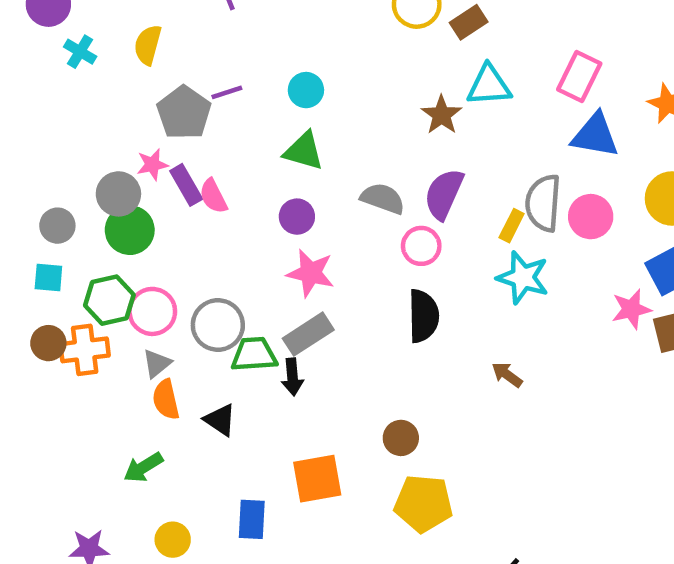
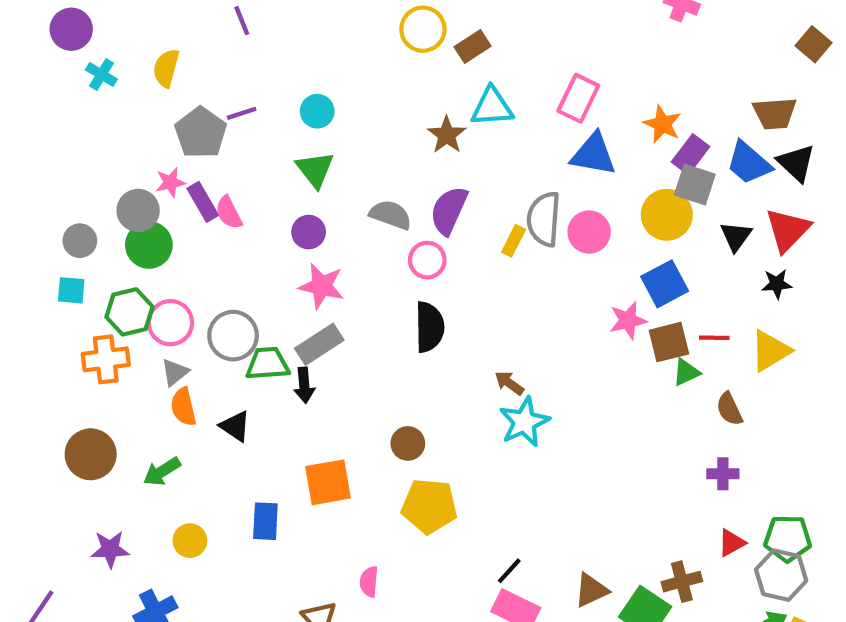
green triangle: (304, 151) -> (315, 169), turned 36
cyan star: (523, 278) -> (524, 422), moved, turned 30
brown circle: (48, 343) -> (91, 454), moved, size x1.5

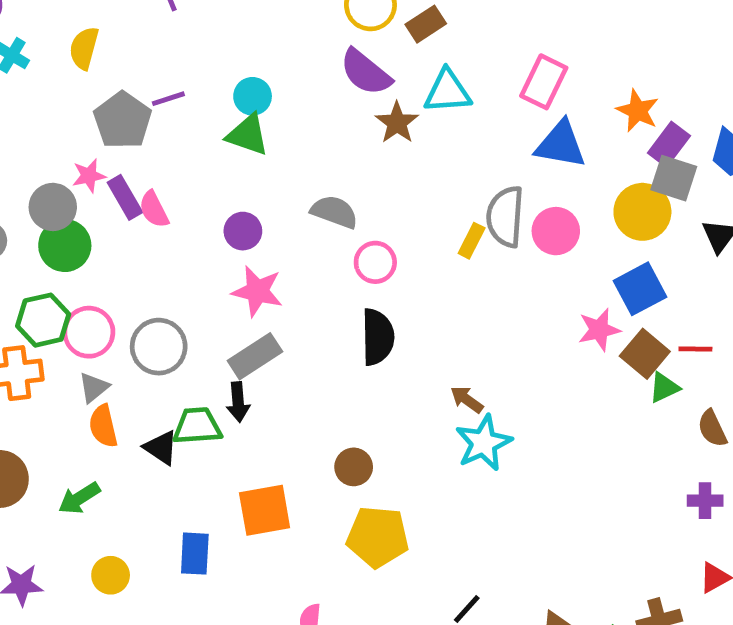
green triangle: (315, 169) -> (248, 135), moved, turned -33
purple semicircle: (449, 210) -> (366, 72), moved, turned -75
brown square: (669, 342) -> (645, 354), turned -36
green trapezoid: (268, 364) -> (197, 426), moved

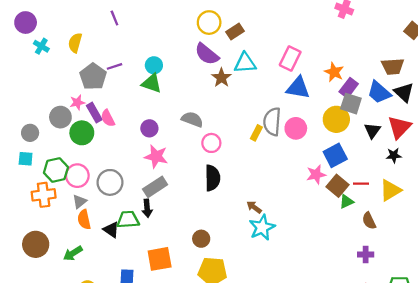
green circle: (65, 245) -> (82, 133), moved

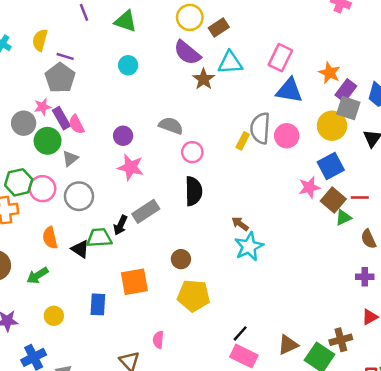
purple line: (114, 66) -> (65, 56), moved, turned 35
green triangle: (152, 83) -> (126, 21), moved
gray rectangle: (155, 187) -> (146, 211), moved
gray triangle: (80, 202) -> (70, 158), moved
black arrow: (147, 208) -> (121, 225), turned 30

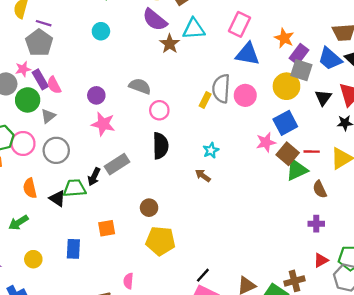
green triangle: (343, 218) -> (297, 170), size x1.5
cyan star: (249, 247) -> (211, 150), moved, size x0.6
orange square: (134, 282) -> (107, 228), size x0.7

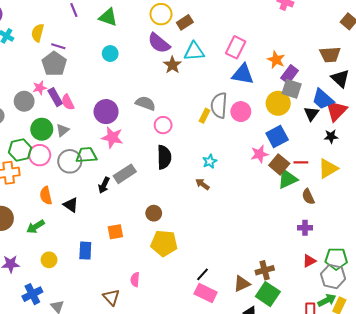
blue trapezoid: (330, 59) -> (323, 99), moved
purple circle: (96, 95) -> (106, 112), size x1.5
green circle: (28, 100) -> (42, 129), moved
green trapezoid: (75, 188) -> (86, 155), moved
brown cross: (295, 281) -> (265, 270), moved

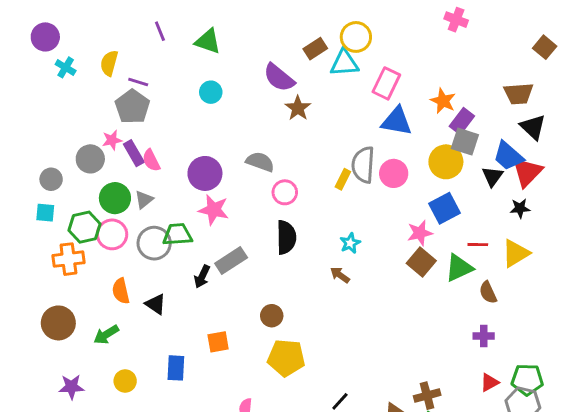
yellow circle: (161, 14) -> (356, 37), moved
cyan triangle: (194, 51) -> (344, 63), moved
brown square: (279, 164) -> (421, 262), moved

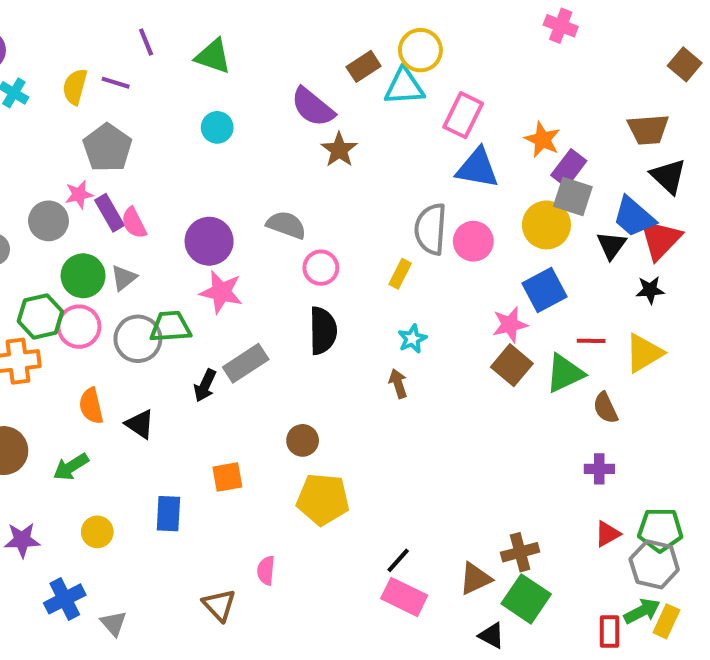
purple line: (138, 82) -> (116, 83), moved
yellow rectangle: (343, 179) -> (400, 274), moved
brown arrow: (340, 275) -> (398, 383), turned 36

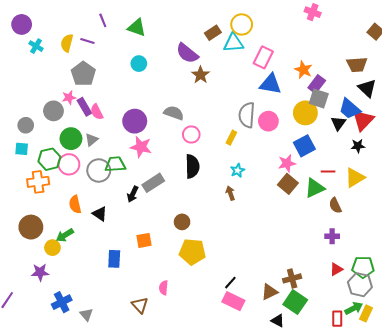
yellow circle: (97, 532) -> (52, 248), moved

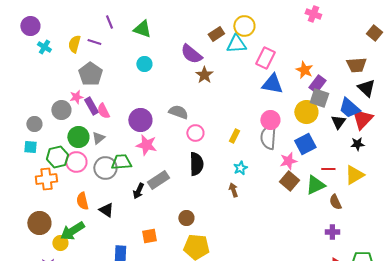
gray semicircle: (247, 115) -> (268, 137), moved
green arrow: (65, 235) -> (72, 231), size x1.4

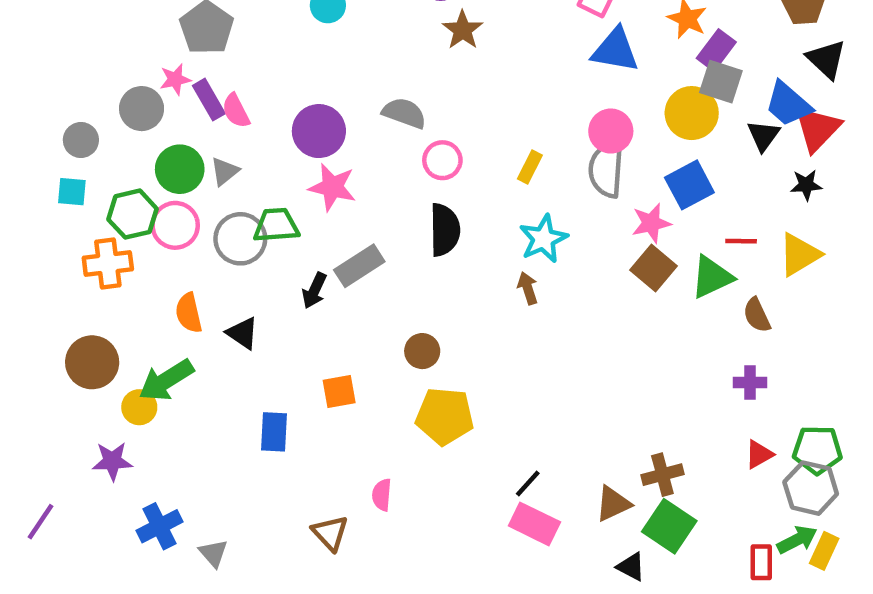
cyan star: (240, 168) -> (543, 239), size x1.5

